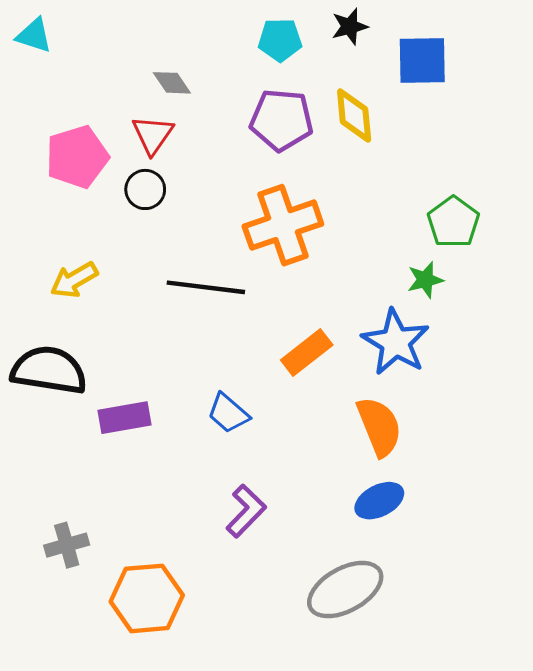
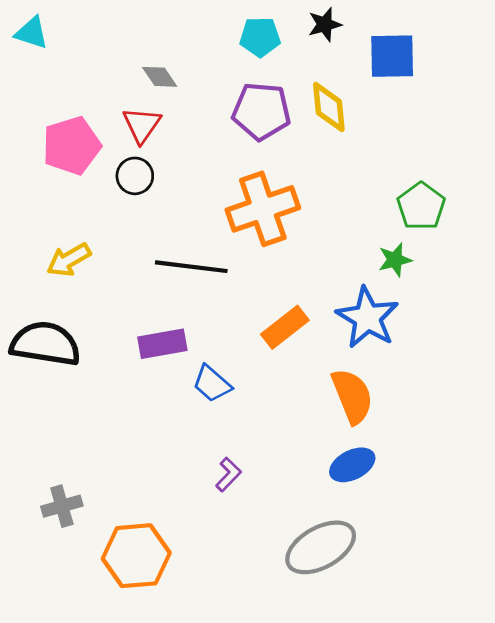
purple rectangle: (124, 418) -> (162, 344), moved
purple L-shape: (246, 511) -> (228, 474), size x0.7

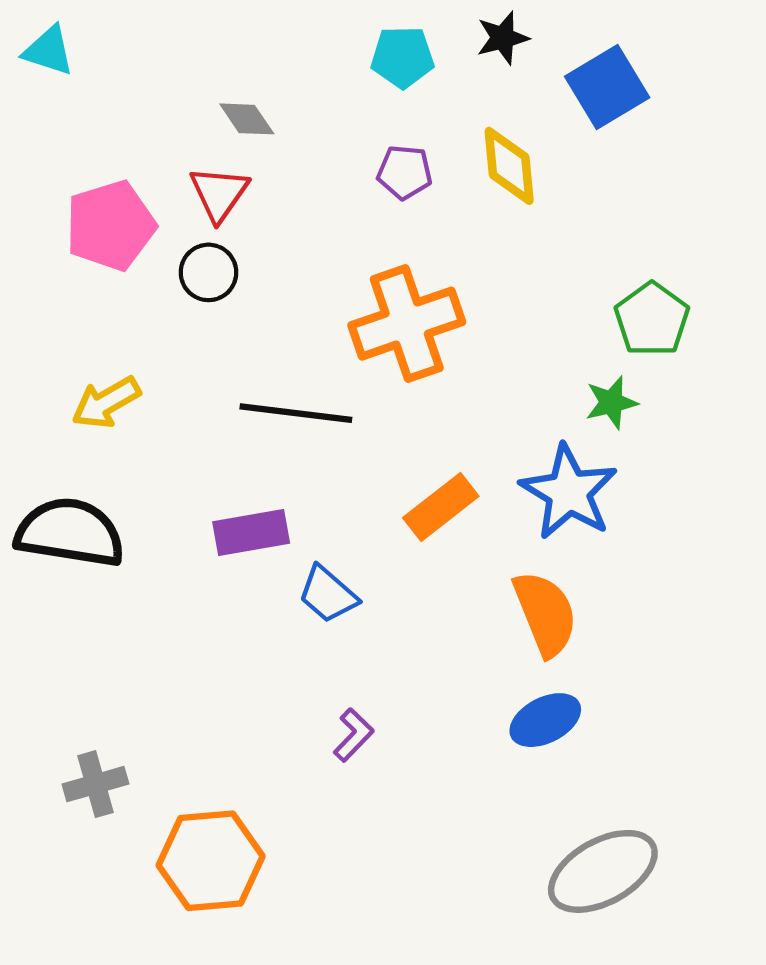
blue square: (392, 56) -> (607, 87), turned -30
purple pentagon: (261, 111) -> (405, 172), size x0.6
gray ellipse: (321, 547) -> (603, 871), moved

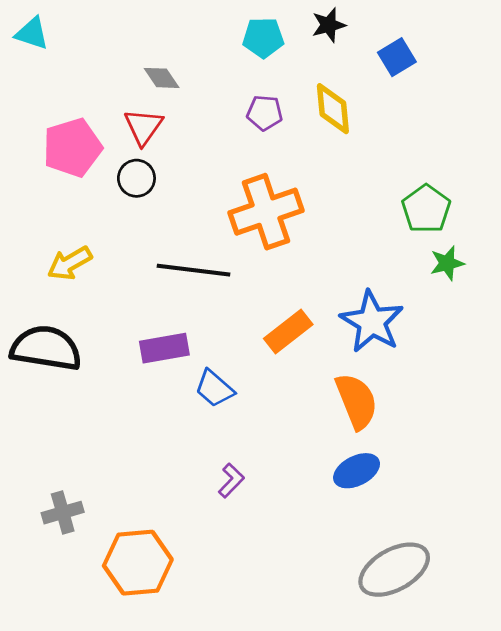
blue square: (607, 87) -> (397, 57), size x0.7
green star: (611, 402) -> (447, 263), moved

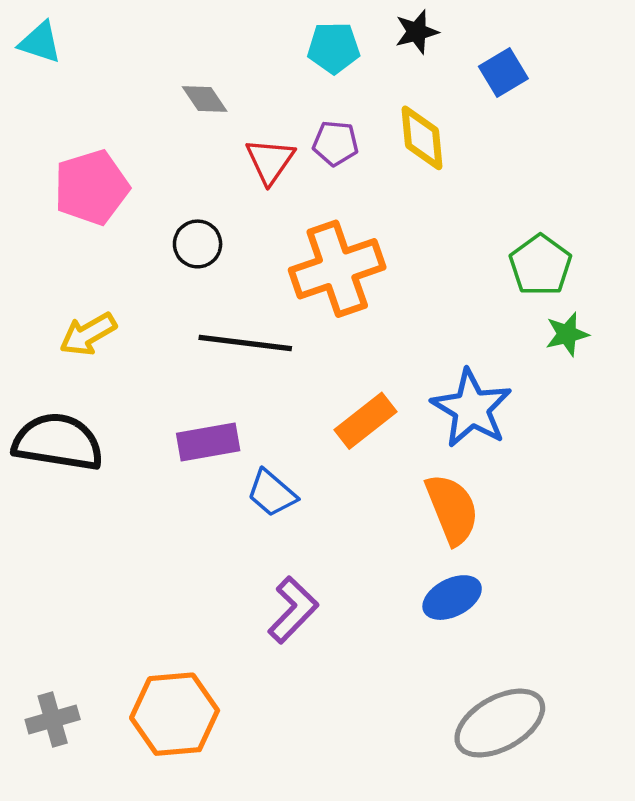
red triangle: (143, 127) -> (270, 161), moved
black circle: (136, 178) -> (198, 244), moved
purple L-shape: (231, 480) -> (293, 610), size x1.5
gray cross: (63, 513) -> (53, 719), moved

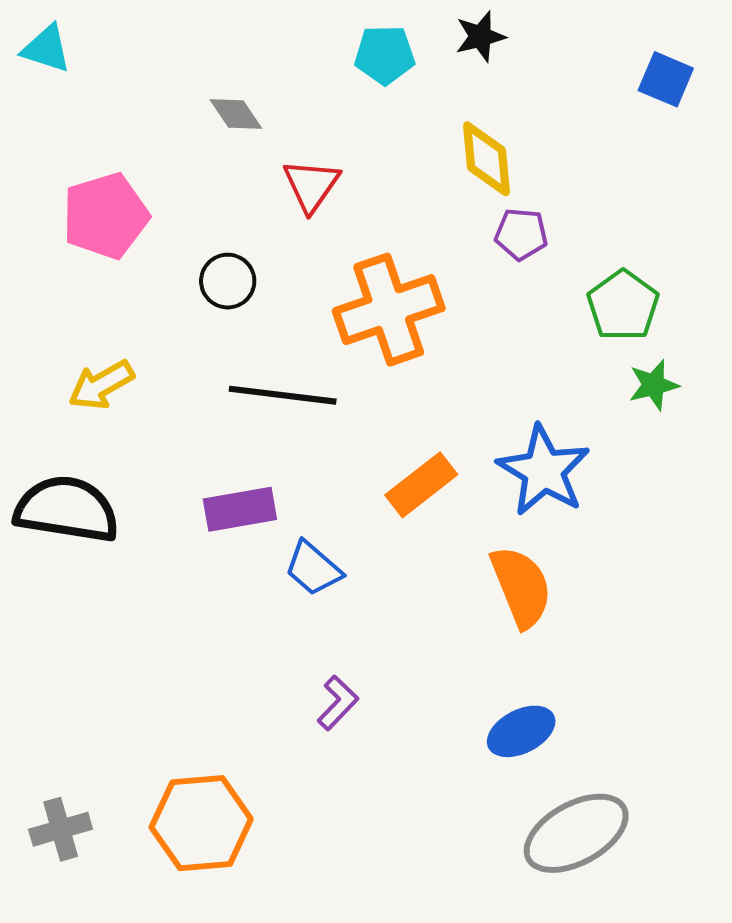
blue square: (503, 72) -> (666, 79), moved, turned -36
purple pentagon: (335, 143) -> (521, 234), moved
blue ellipse: (452, 598) -> (521, 731), moved
purple L-shape: (293, 610) -> (338, 703), size x0.7

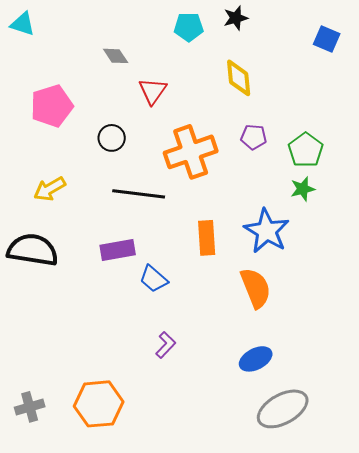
purple pentagon: (521, 234) -> (254, 137), moved
green star: (654, 385) -> (303, 189), moved
orange rectangle: (421, 485) -> (207, 238), turned -56

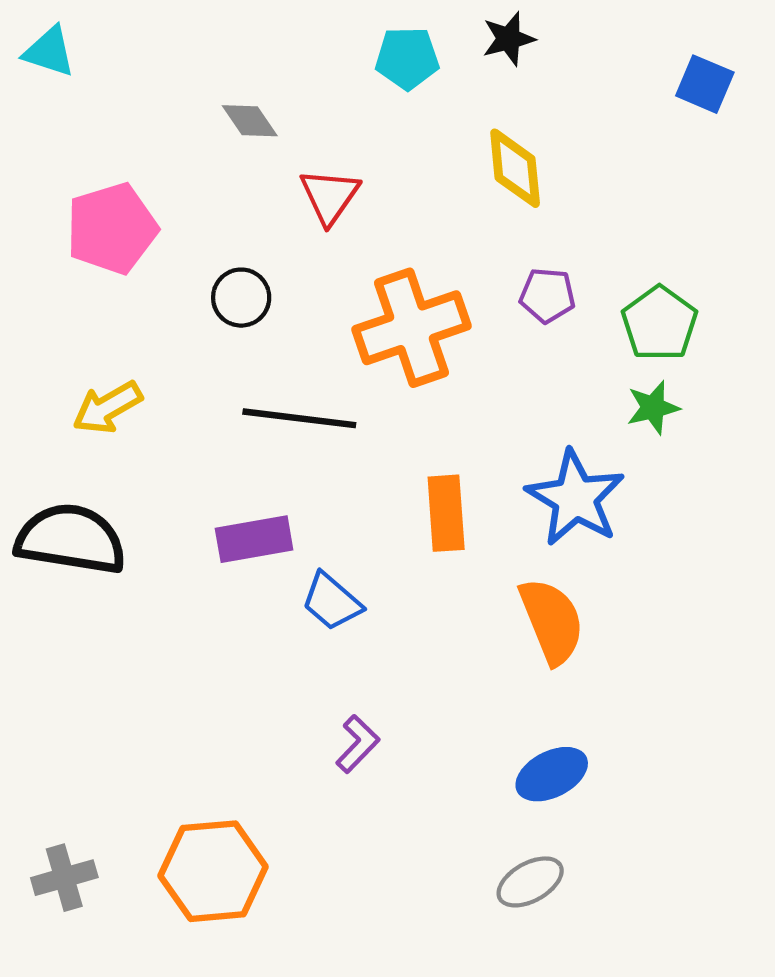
gray ellipse: (283, 409) -> (530, 882), moved, size x0.6

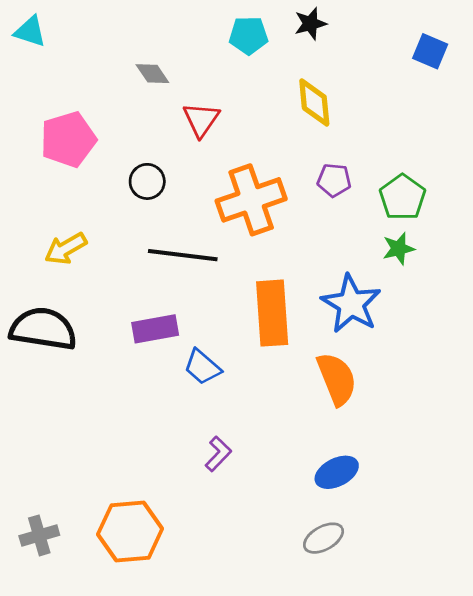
orange rectangle: (446, 513) -> (272, 313), size x1.4

